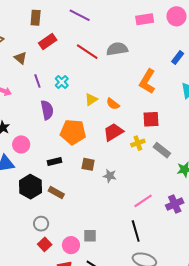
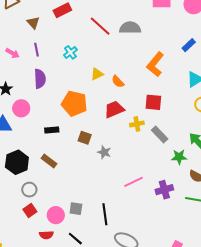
purple line: (37, 81) -> (37, 50), moved
purple semicircle: (47, 110) -> (40, 79), moved
black hexagon: (30, 187) -> (17, 162), moved
black line: (136, 231) -> (105, 214), moved

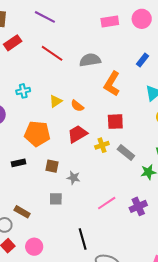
gray semicircle: (130, 28) -> (90, 60), moved
cyan cross: (70, 52) -> (23, 91), moved, turned 32
brown rectangle: (49, 161) -> (22, 212), moved
gray square: (76, 209) -> (56, 199), moved

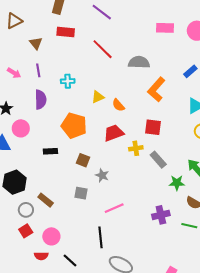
red rectangle: (13, 43) -> (66, 32), turned 30
pink line: (107, 203) -> (114, 208), moved

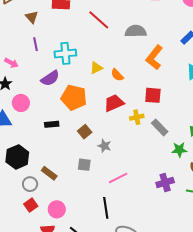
pink arrow: (14, 73) -> (11, 63), moved
cyan cross: (68, 81) -> (65, 53), size x1.5
purple semicircle: (41, 100) -> (50, 78), moved, turned 60
brown square: (83, 160) -> (85, 132), turned 32

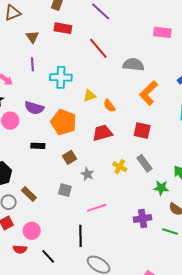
purple semicircle: (50, 78) -> (34, 108), moved, turned 42
yellow cross: (137, 117) -> (120, 167), moved, turned 32

